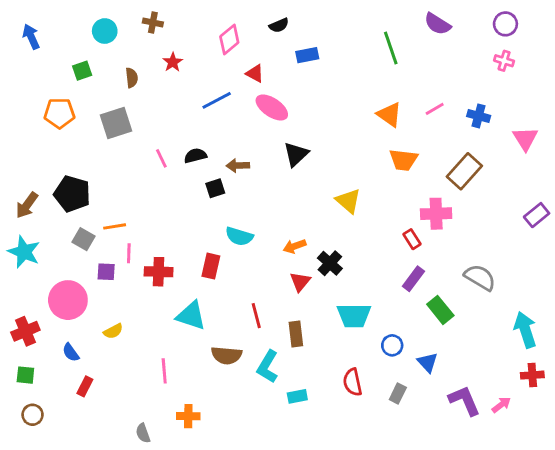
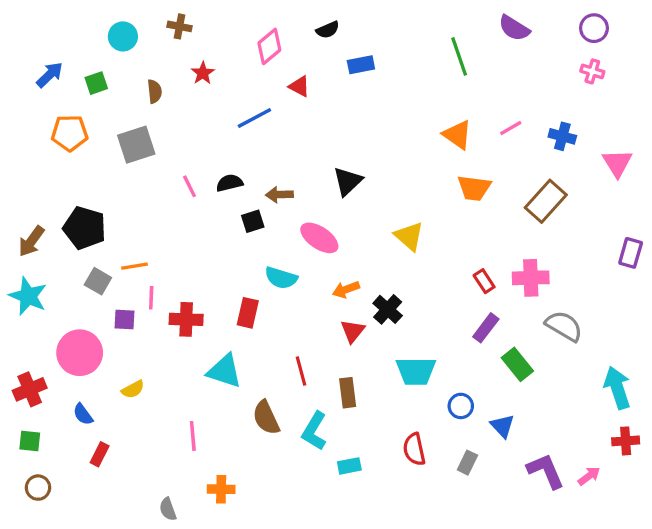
blue arrow: (31, 37) -> (50, 75), moved, turned 70
pink ellipse: (272, 107) -> (319, 238), moved
pink cross: (436, 214) -> (531, 278), moved
purple rectangle: (537, 215) -> (631, 253), turned -35
brown semicircle: (227, 355) -> (266, 418), turned 60

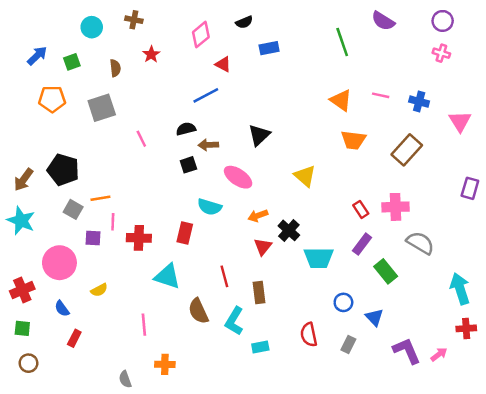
blue line: (254, 118) -> (206, 95), moved
pink line: (511, 128) -> (381, 95), turned 42
black semicircle: (229, 183) -> (186, 129), moved
cyan trapezoid: (416, 371) -> (319, 258), moved

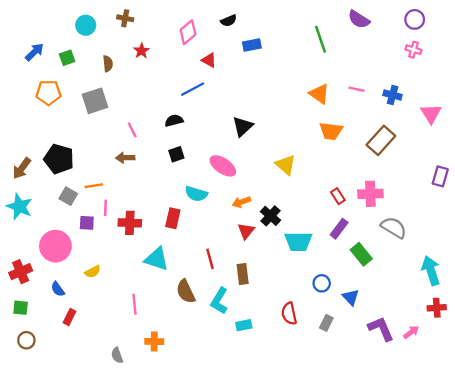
brown arrow: (208, 145) -> (125, 158), moved

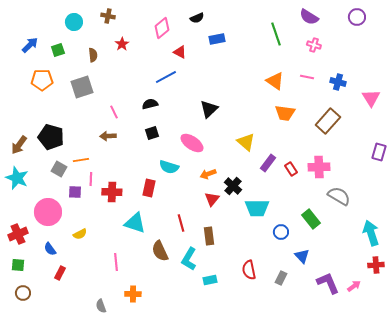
pink cross: (413, 50) -> (314, 45), moved
purple rectangle: (339, 229) -> (268, 163), moved
blue circle: (322, 283) -> (281, 232), moved

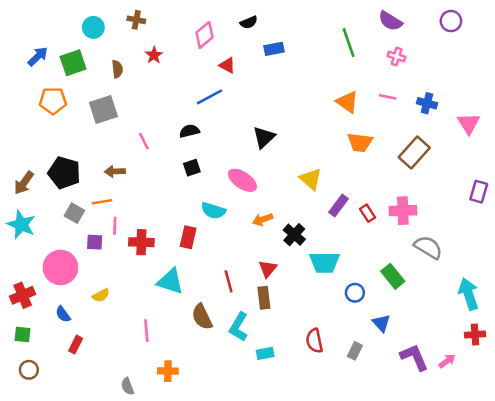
green square: (58, 50) -> (73, 63), size x1.5
brown arrow: (108, 136) -> (115, 171), moved
red triangle: (212, 199) -> (268, 269), moved

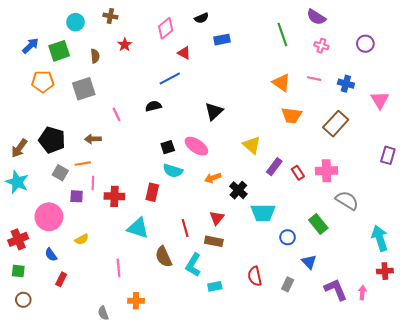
purple circle: (451, 21) -> (365, 44), moved
black square: (192, 168) -> (168, 147), moved
brown rectangle: (264, 298) -> (214, 241), turned -72
pink arrow: (447, 361) -> (362, 293), turned -48

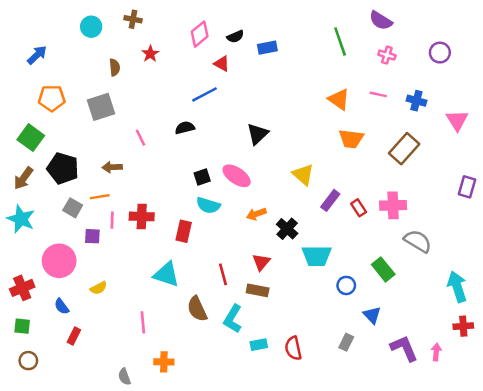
black semicircle: (202, 18) -> (235, 37), moved
green square: (59, 51) -> (31, 138), moved, turned -35
red cross: (114, 196) -> (142, 216), moved
red semicircle: (255, 276) -> (293, 348), moved

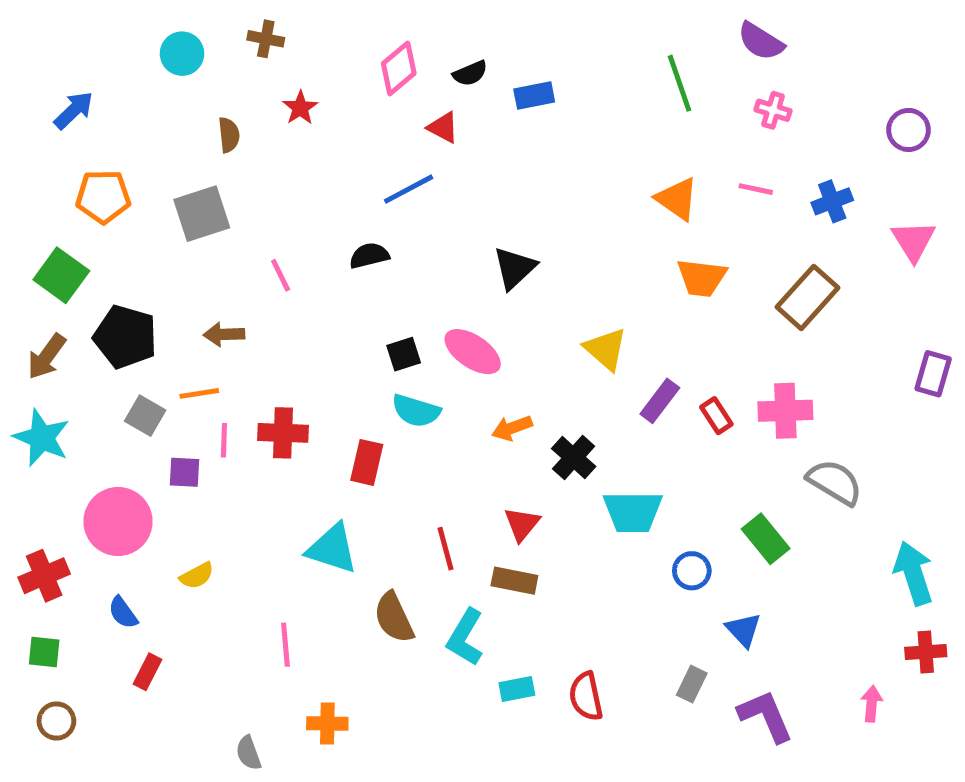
purple circle: (440, 53) -> (909, 130), moved
blue cross: (416, 101) -> (832, 201), turned -36
purple L-shape: (404, 348) -> (766, 716), moved

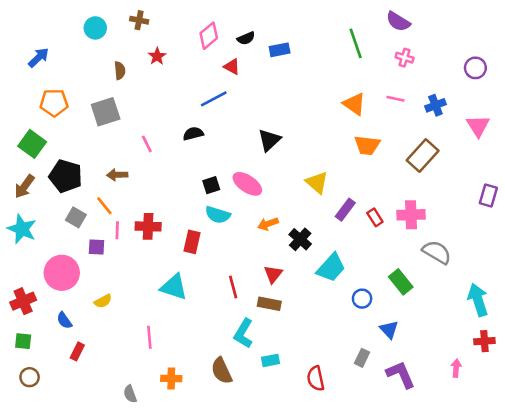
orange line: (199, 393) -> (104, 206), turned 60
cyan trapezoid: (633, 512) -> (331, 268), turned -48
brown semicircle: (394, 618) -> (222, 371), moved
red semicircle: (586, 696) -> (316, 378), moved

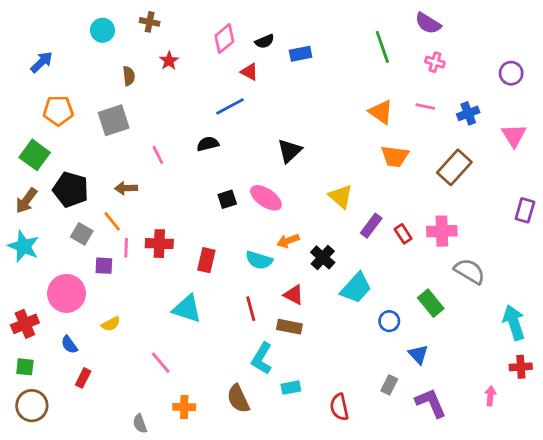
cyan semicircle: (218, 215) -> (259, 260), moved
red triangle: (273, 274) -> (294, 295), turned -42
pink line: (149, 337) -> (161, 363), turned -35
brown circle: (30, 377) -> (32, 406), size x1.5

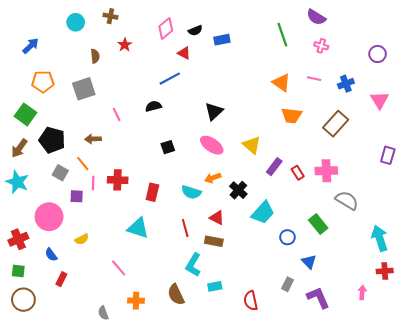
pink ellipse: (266, 198) -> (212, 145), moved

